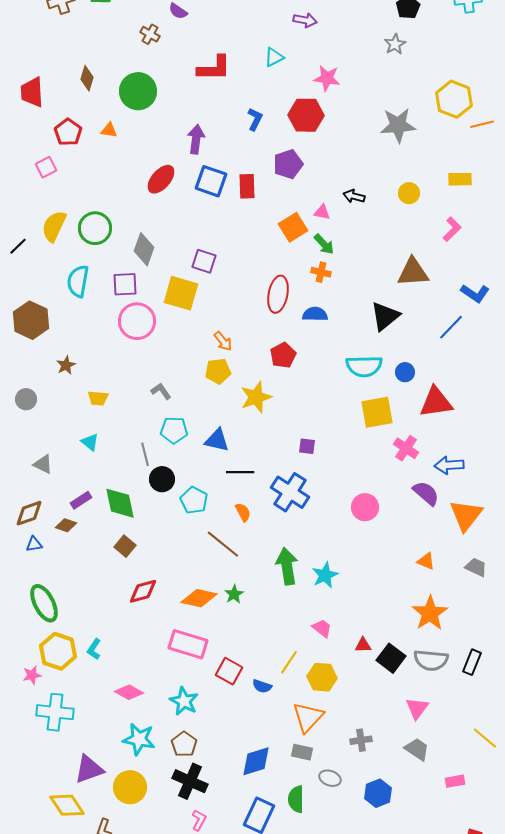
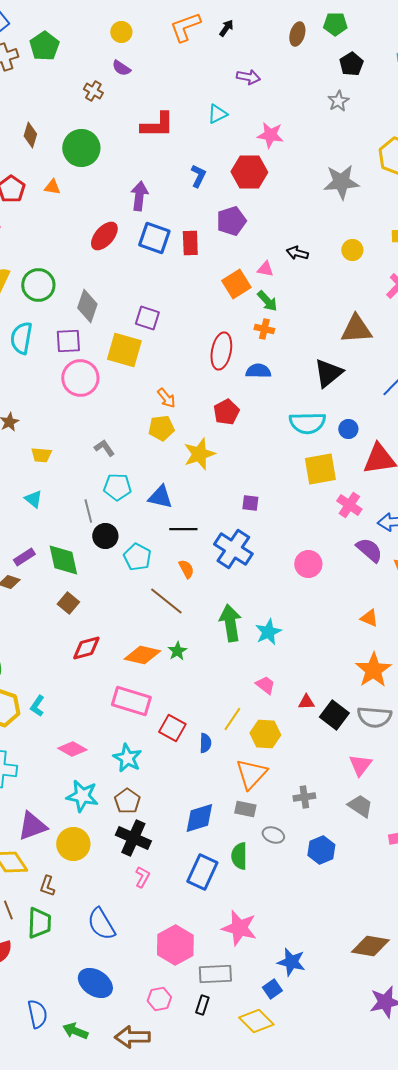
blue semicircle: (262, 686) -> (205, 743), turned -108

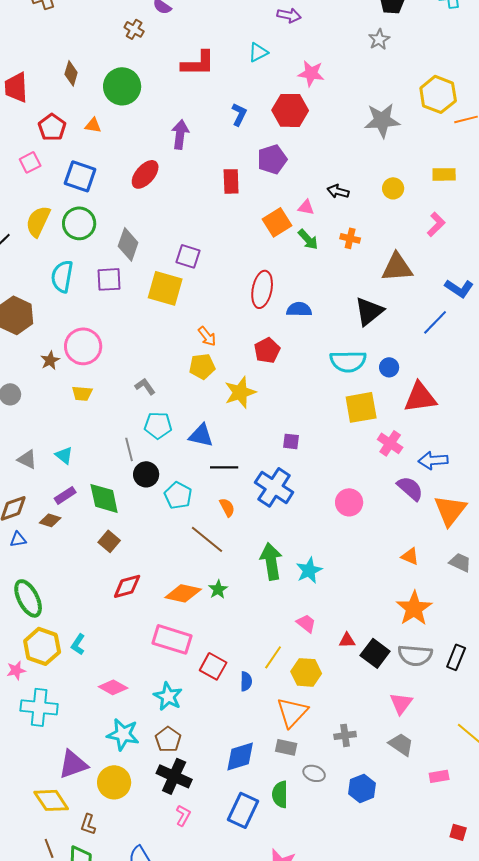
blue square: (154, 238) -> (80, 176), moved
orange cross: (264, 329) -> (350, 238), moved
pink circle: (80, 378) -> (83, 346), moved
cyan triangle: (33, 499) -> (64, 455), moved

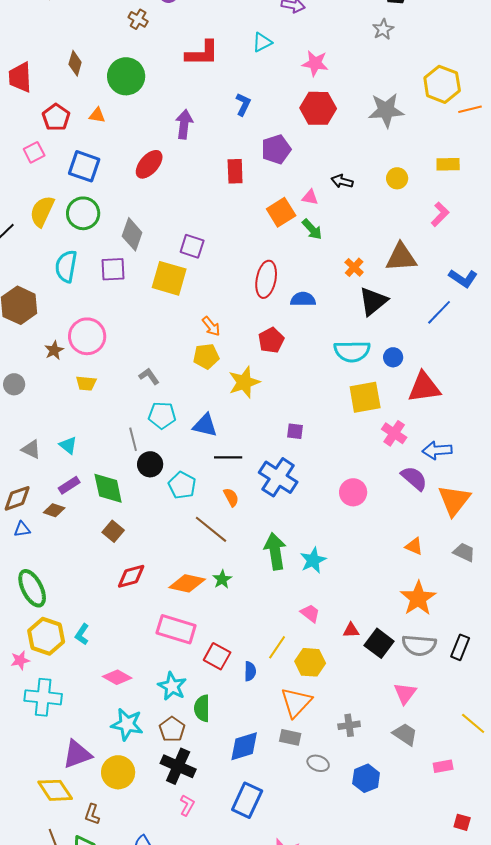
red hexagon: (290, 110) -> (318, 108), moved
orange cross: (350, 238) -> (354, 267), moved, turned 30
green semicircle: (280, 794) -> (202, 708), moved

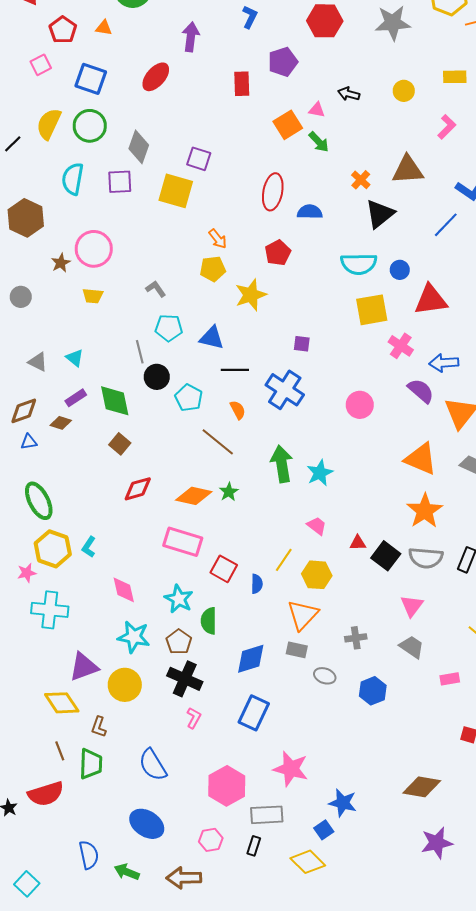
orange triangle: (414, 546) -> (421, 459), size x1.8
pink diamond: (117, 677) -> (124, 590), turned 48

